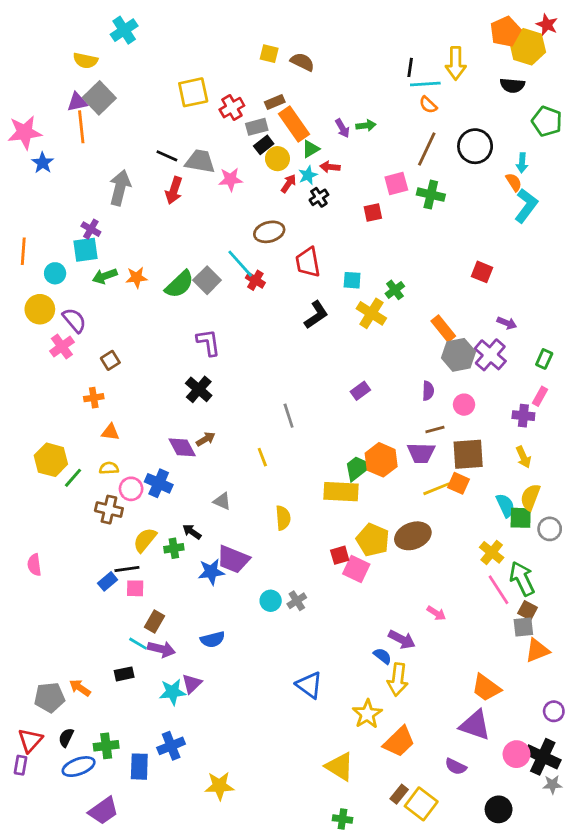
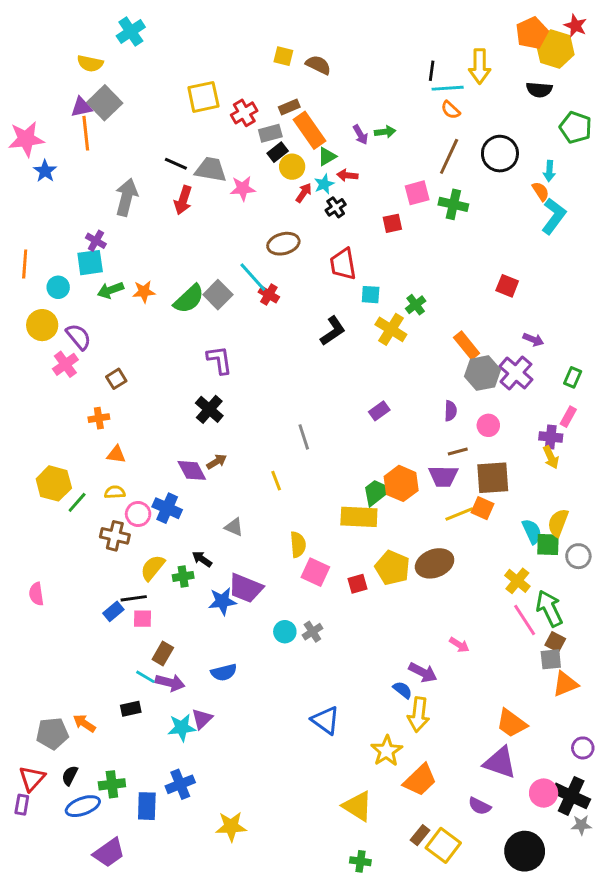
red trapezoid: (308, 262) -> (343, 264), moved
yellow arrow: (523, 457) -> (551, 457), moved
pink square: (356, 569) -> (315, 572), moved
black circle: (499, 809) -> (525, 851), size x1.4

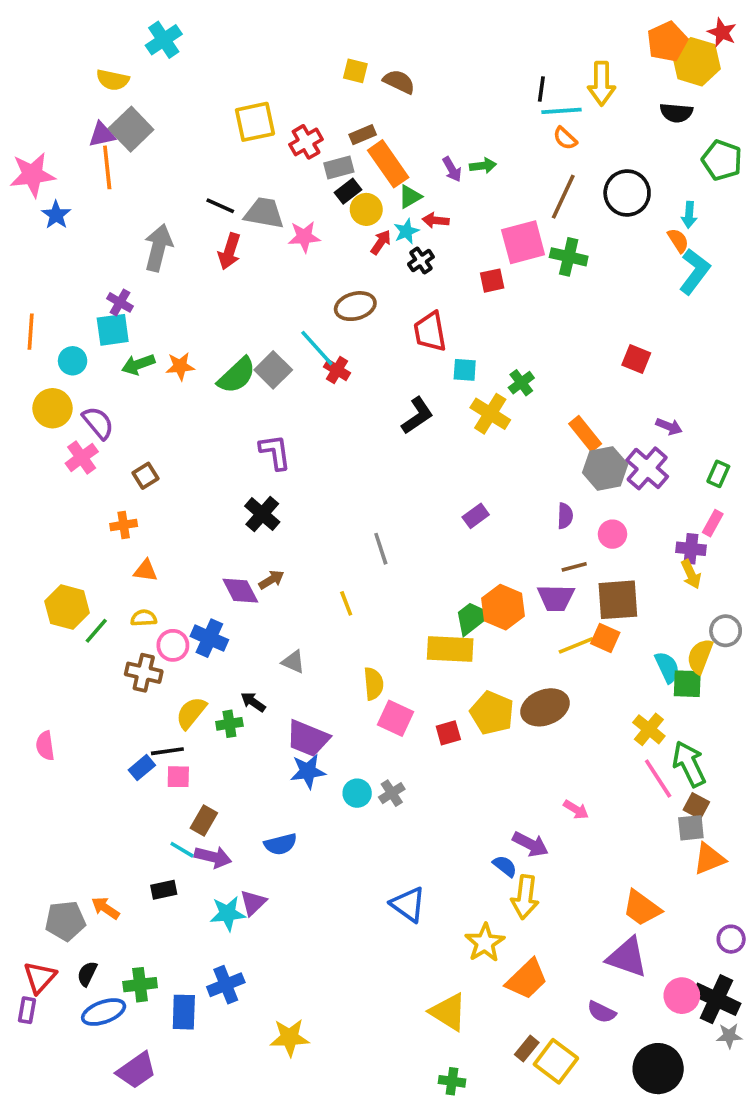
pink square: (417, 193) -> (523, 242), size x1.4
gray circle: (578, 556) -> (726, 631), moved
blue star: (222, 601) -> (308, 771), moved

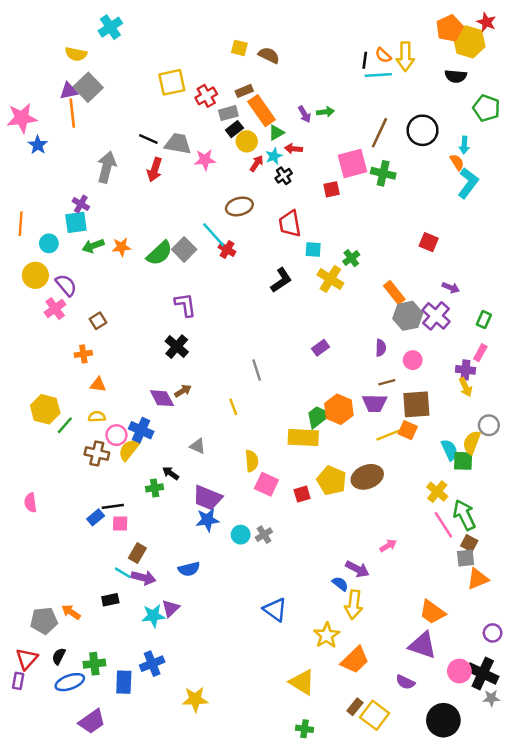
orange semicircle: (565, 138) -> (383, 55), moved
yellow semicircle: (191, 713) -> (129, 450), moved
pink arrow: (576, 810) -> (388, 546), turned -63

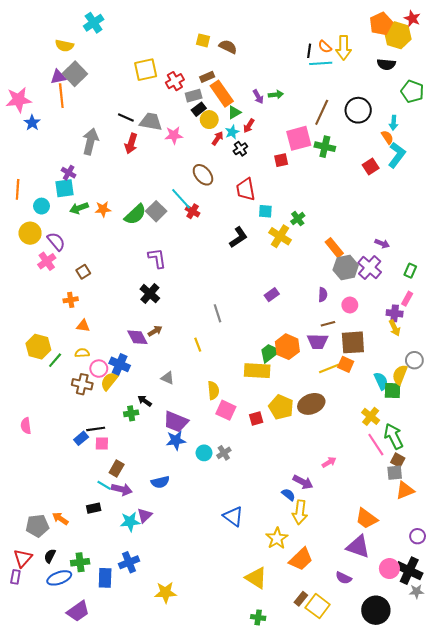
red arrow: (293, 149) -> (249, 126), turned -64
brown ellipse: (239, 206) -> (203, 175), turned 65
red square: (429, 242) -> (371, 166), moved, turned 35

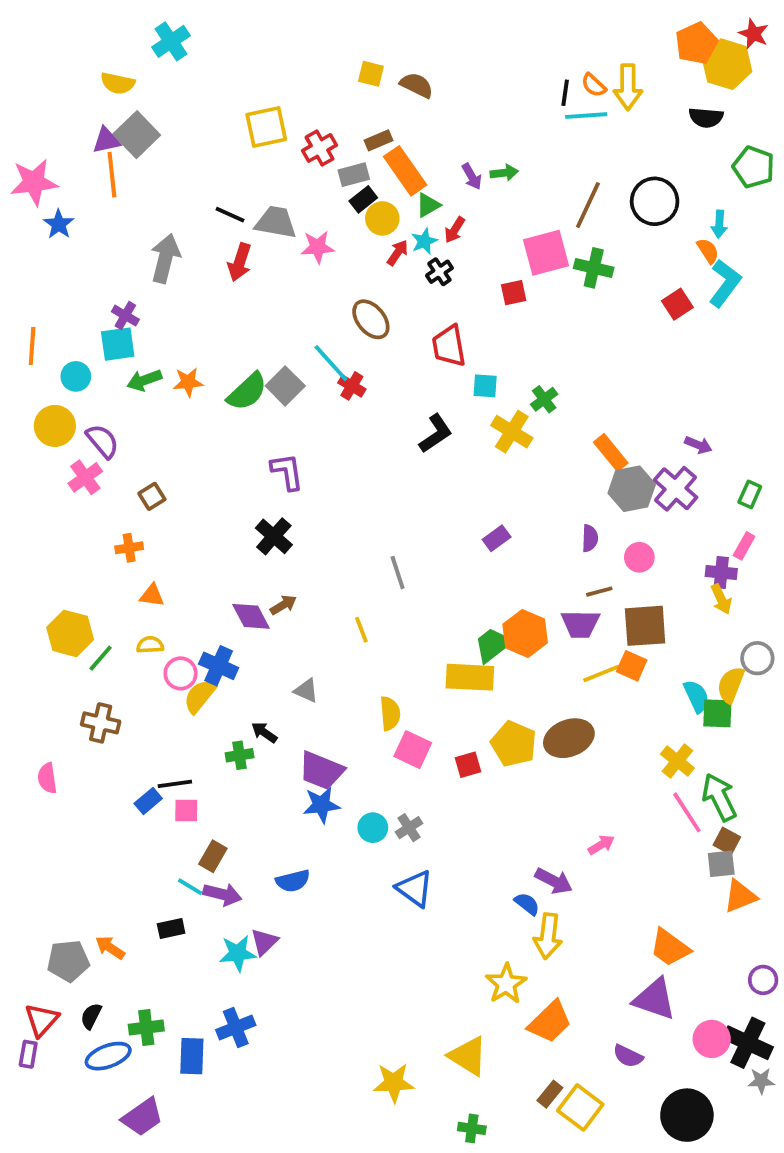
brown cross: (82, 384) -> (101, 723), moved
blue triangle: (233, 516) -> (415, 889), moved
yellow star: (165, 592) -> (394, 1083), moved

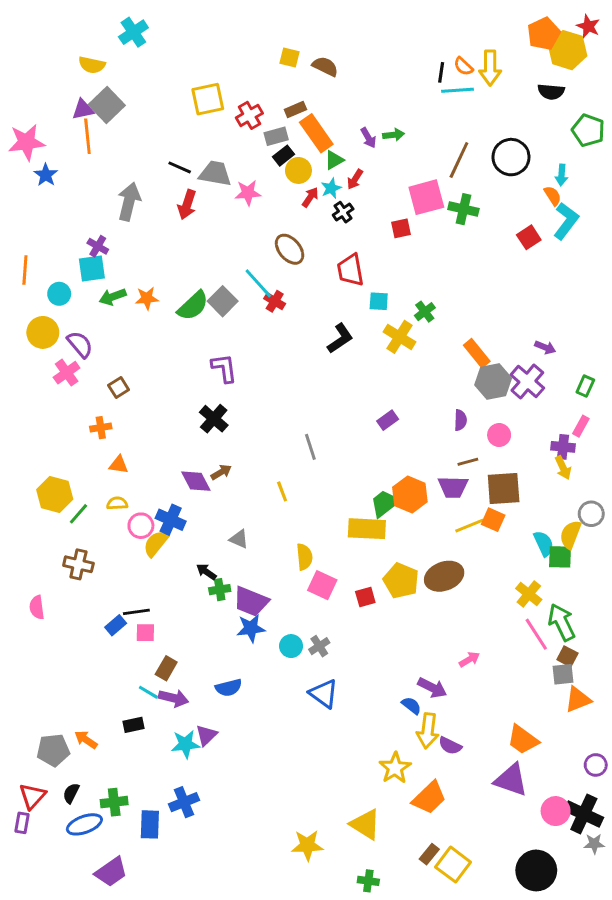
green cross: (240, 755) -> (220, 590), moved
purple semicircle: (628, 1056) -> (450, 746), moved

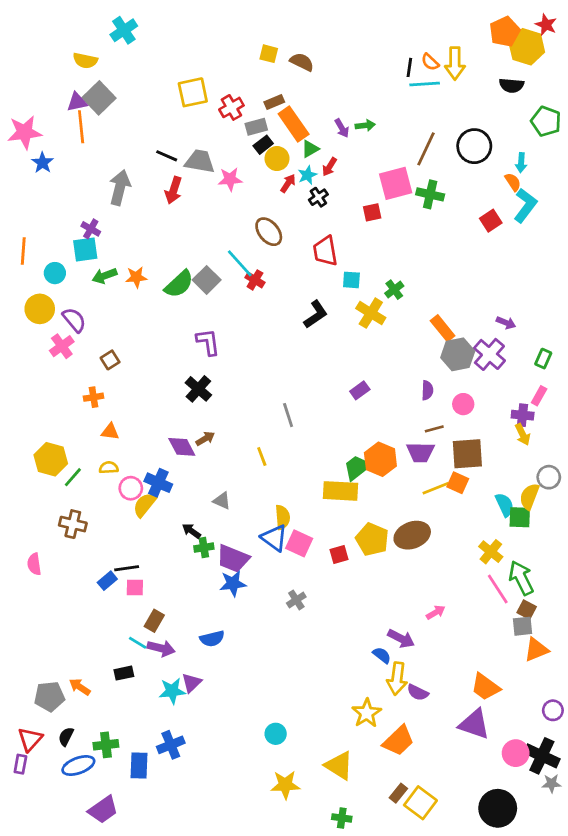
cyan circle: (291, 646) -> (276, 734), moved
blue triangle: (324, 694) -> (274, 538), moved

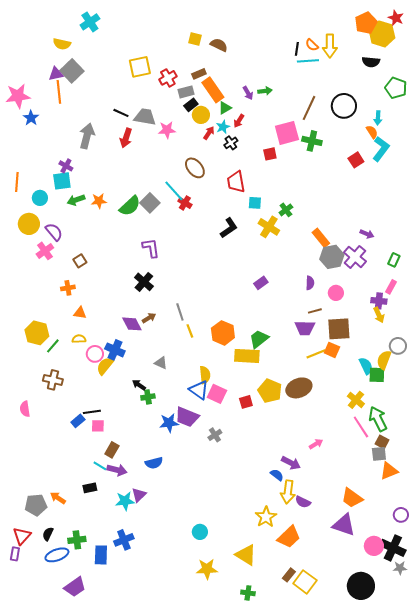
gray line: (288, 415) -> (180, 312), moved
orange hexagon: (380, 459) -> (223, 333), moved
purple trapezoid: (233, 559) -> (187, 417), moved

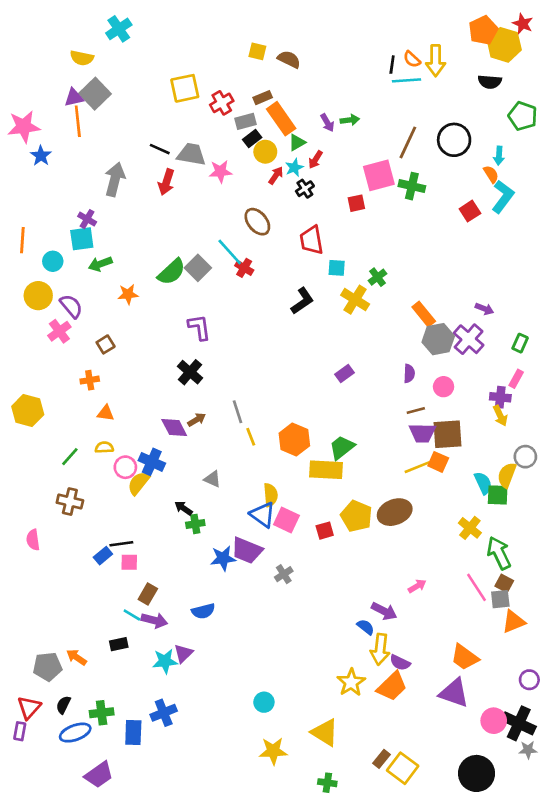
orange star: (99, 201) -> (128, 294), moved
purple trapezoid: (305, 328) -> (422, 433), moved
yellow hexagon: (37, 333) -> (28, 410), moved
pink line: (361, 427) -> (477, 587), moved
orange trapezoid: (289, 537) -> (392, 686), moved

